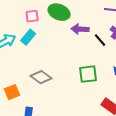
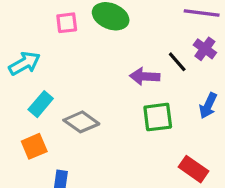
purple arrow: (80, 29) -> (145, 76), moved
cyan rectangle: (28, 37) -> (41, 104), moved

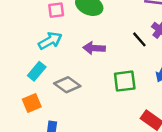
cyan arrow: (24, 63) -> (50, 41), moved
purple arrow: (145, 76) -> (94, 48), moved

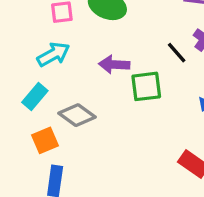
green square: (125, 81) -> (146, 86), moved
orange square: (32, 103) -> (45, 140), moved

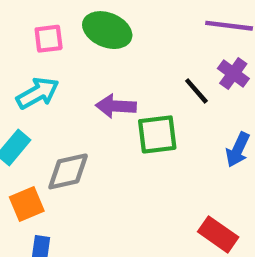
gray diamond: (77, 115) -> (68, 171), turned -48

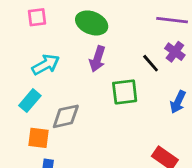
pink square: (49, 39) -> (37, 17), moved
purple arrow: (116, 106) -> (97, 59), moved, turned -75
orange square: (27, 204) -> (38, 138), turned 30

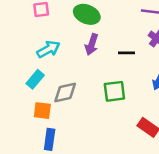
black line: (151, 63) -> (126, 53), moved, turned -49
green square: (125, 92) -> (114, 91), moved

